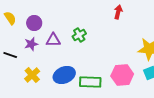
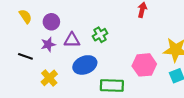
blue ellipse: (64, 75) -> (85, 65), moved
pink hexagon: (122, 75) -> (144, 65), moved

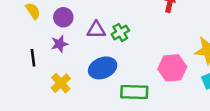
purple triangle: (72, 40) -> (96, 30), moved
black line: (25, 56) -> (33, 58), turned 64

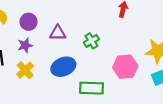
green cross: (120, 32) -> (91, 41), moved
yellow cross: (61, 83) -> (25, 70), moved

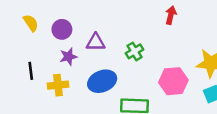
purple star: (25, 45) -> (68, 57), moved
yellow cross: (25, 70) -> (58, 85), turned 36

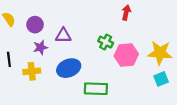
green cross: (134, 51) -> (106, 42), moved, turned -32
pink hexagon: (173, 81) -> (126, 55), moved

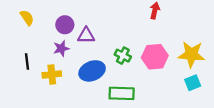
purple circle: (35, 25) -> (65, 25), moved
green cross: (106, 42) -> (123, 56), moved

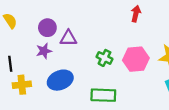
blue ellipse: (92, 71) -> (60, 80), moved
yellow cross: (52, 74) -> (22, 85), moved

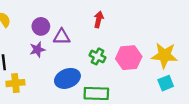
red arrow: (136, 14) -> (99, 19), moved
blue ellipse: (60, 80) -> (67, 78), moved

